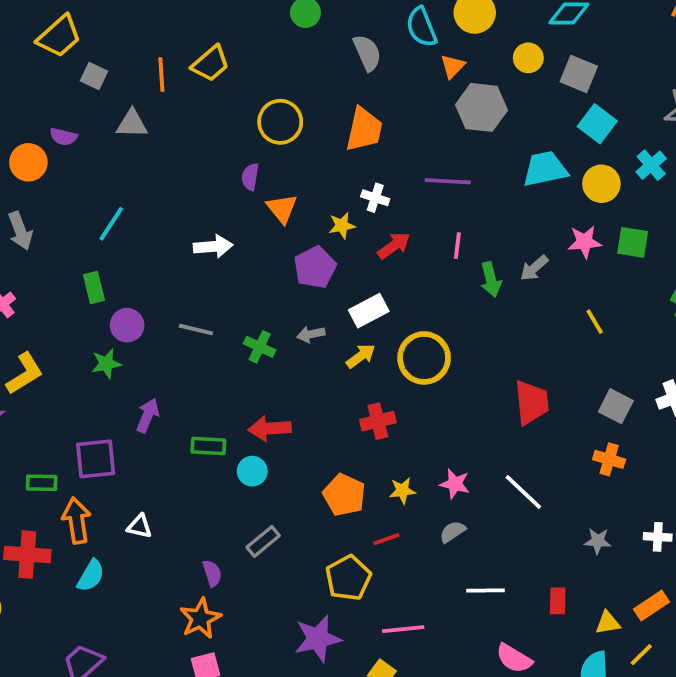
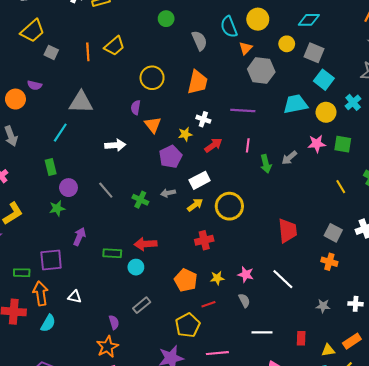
gray triangle: (132, 124) -> (81, 102), moved, size x1.4
yellow line: (595, 322) -> (341, 187), moved
gray line: (196, 330) -> (106, 190), turned 36
gray semicircle: (452, 532) -> (244, 300), turned 96

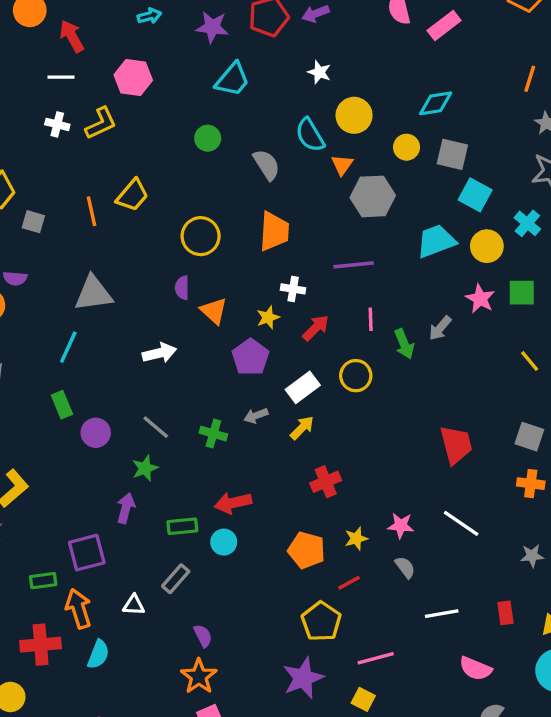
pink star: (317, 144) -> (480, 299), turned -30
yellow circle: (229, 206) -> (356, 376), moved, size x0.7
green star: (57, 208) -> (145, 468), moved
gray rectangle: (142, 305) -> (176, 579), moved

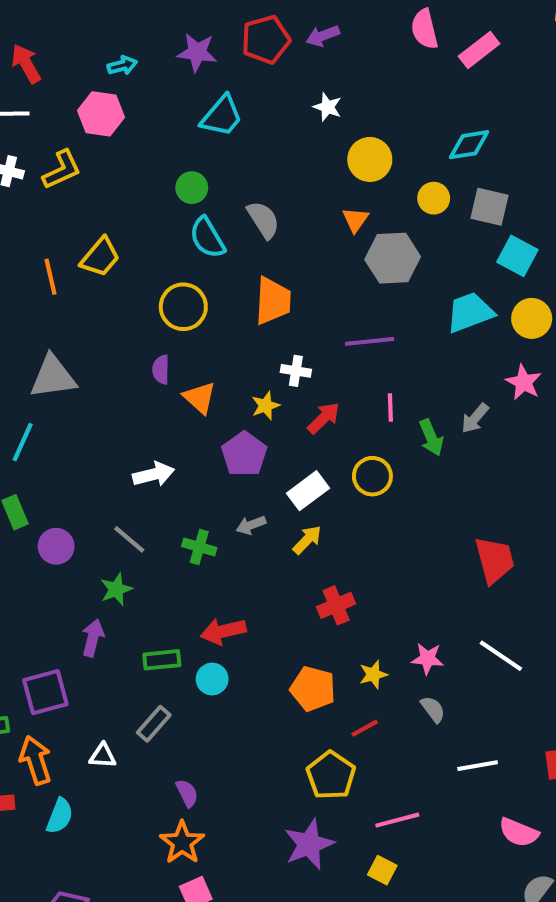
cyan arrow: (149, 16) -> (122, 65), moved
cyan semicircle: (310, 135) -> (207, 238), moved
white arrow: (159, 353) -> (154, 474), moved

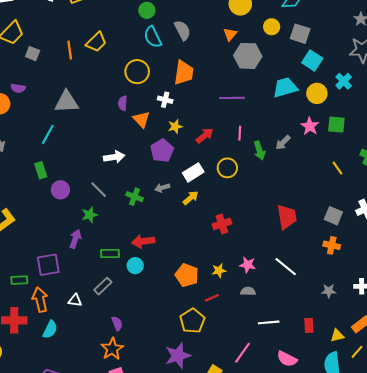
white cross: (296, 371) -> (165, 100), moved
red cross: (336, 605) -> (222, 224), moved
gray semicircle: (433, 709) -> (248, 291), turned -56
pink line: (397, 820) -> (243, 353), moved, turned -45

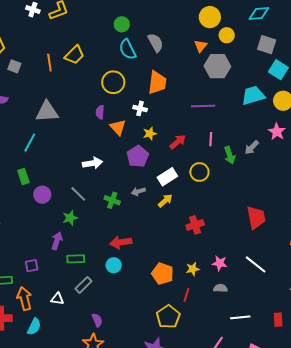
yellow circle: (272, 27) -> (227, 35), moved
green rectangle: (110, 253) -> (76, 259), moved
purple square: (48, 265) -> (32, 266), size x0.6
red line: (212, 298) -> (186, 295), turned -48

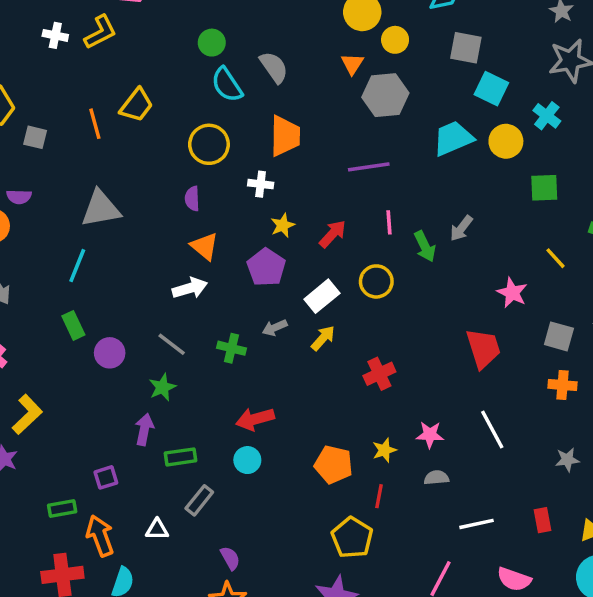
orange triangle: (118, 127) -> (205, 246), moved
pink star: (277, 132) -> (512, 293), moved
white line: (256, 264) -> (492, 430), turned 30

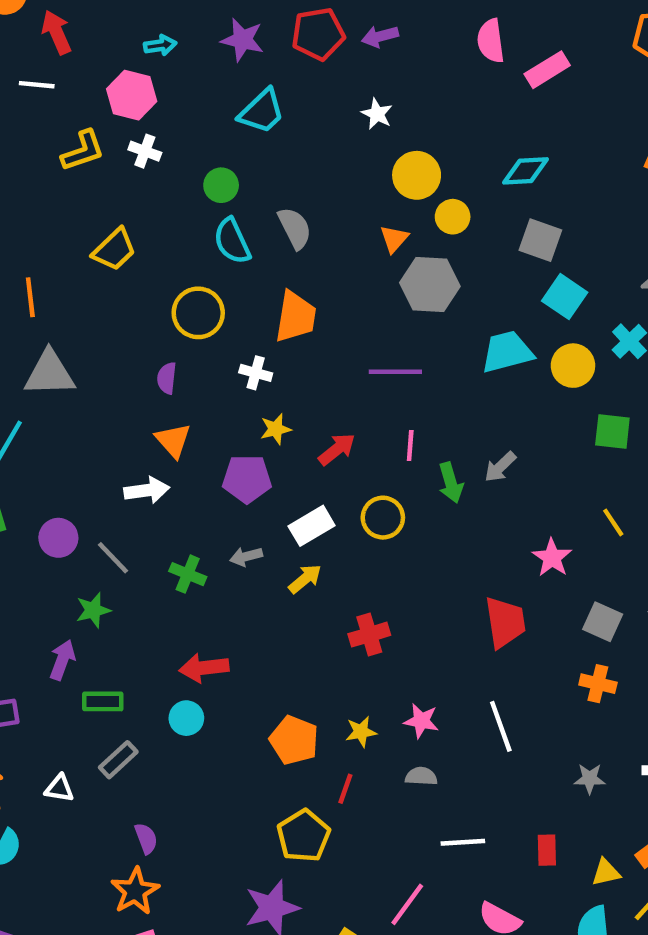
white cross: (55, 35) -> (145, 151), moved
orange line: (95, 124) -> (30, 297), moved
purple pentagon: (266, 267) -> (247, 479), turned 30
purple circle: (110, 353) -> (58, 538), moved

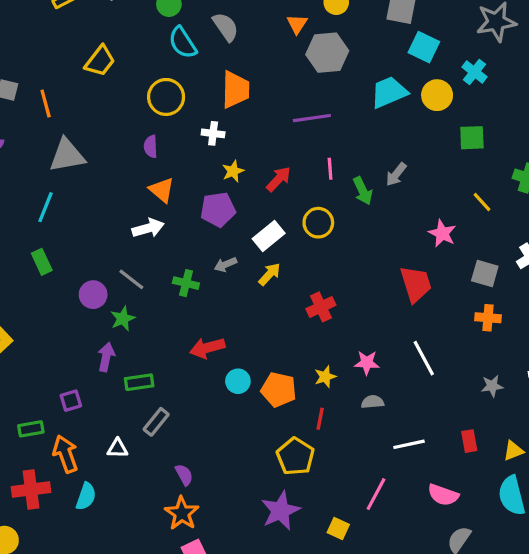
purple circle: (58, 538) -> (93, 295), moved
cyan circle: (186, 718) -> (238, 381), moved

